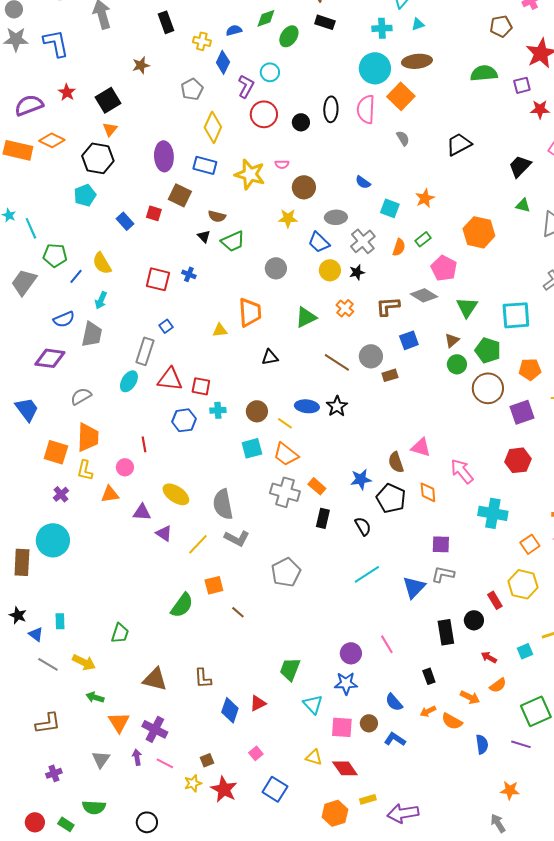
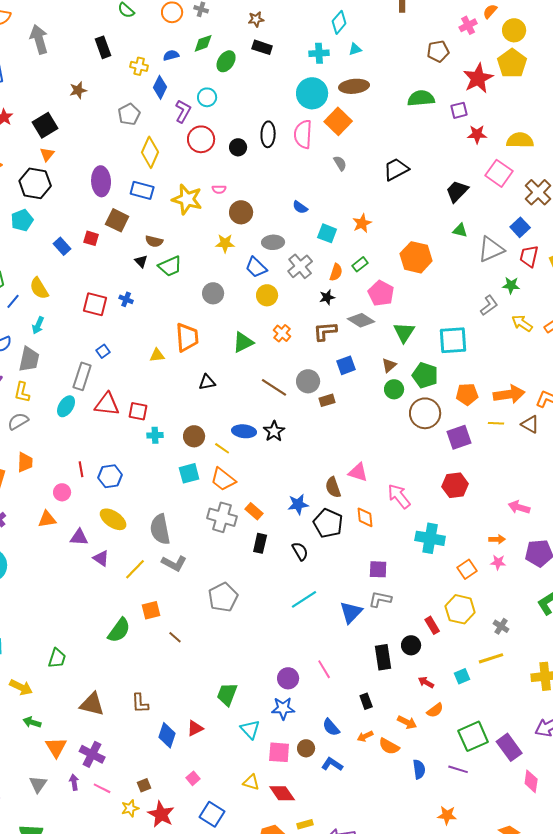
black star: (357, 272) -> (327, 297), moved
blue hexagon: (184, 420) -> (110, 476), moved
orange trapezoid: (88, 437) -> (25, 462), size x0.7
yellow L-shape: (85, 470) -> (22, 392), moved

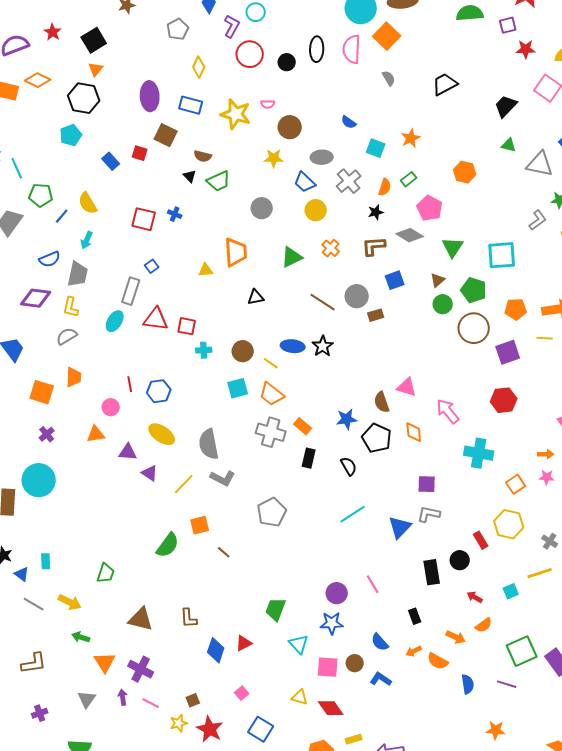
yellow diamond: (150, 152) -> (199, 67), size x0.7
gray triangle: (491, 249) -> (540, 164), turned 36
orange hexagon: (416, 257) -> (465, 172), size x0.7

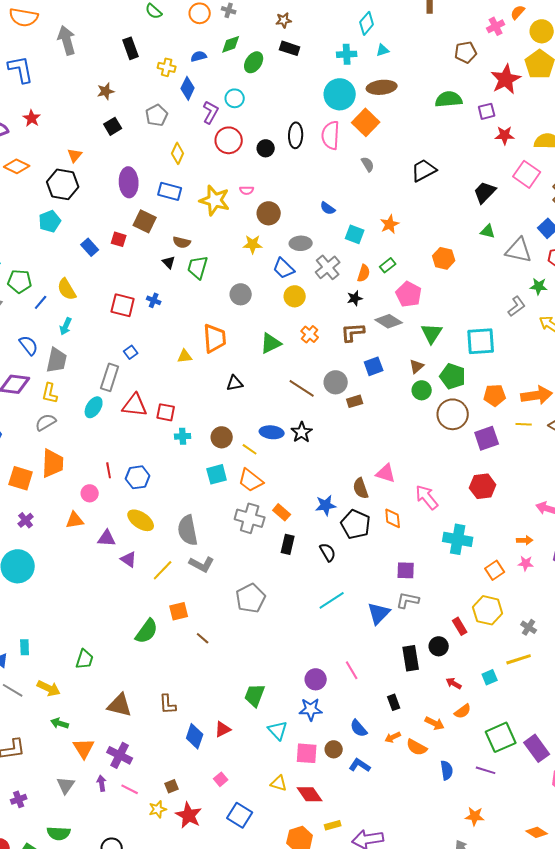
black square: (94, 40) -> (113, 126), moved, size x0.7
green trapezoid: (219, 181) -> (198, 267), turned 130
blue semicircle: (50, 259) -> (29, 345), turned -105
orange trapezoid: (74, 377) -> (53, 463), size x1.4

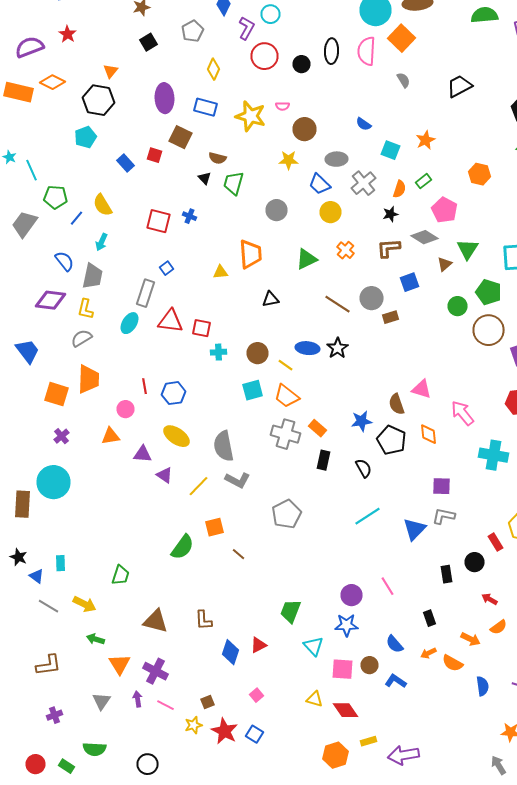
brown triangle: (417, 366) -> (444, 264), moved
black rectangle: (411, 658) -> (446, 574), size x0.7
blue square: (240, 815) -> (254, 734), moved, size x0.7

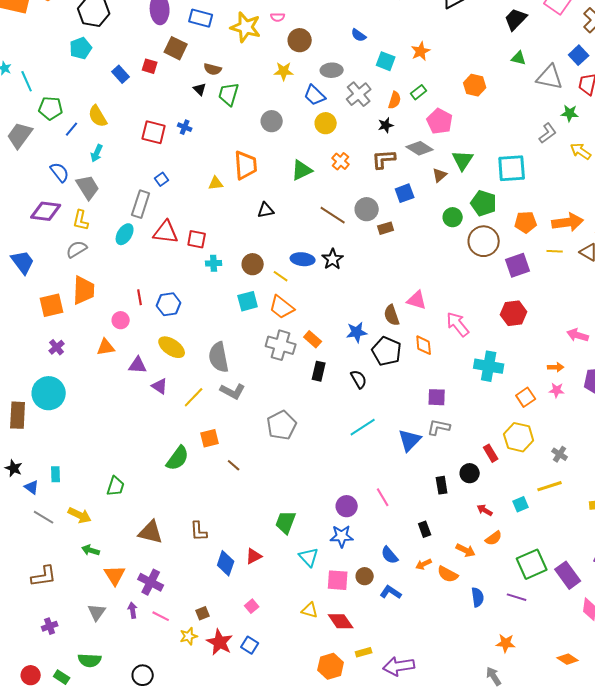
gray trapezoid: (92, 276) -> (88, 187), turned -44
orange square: (56, 394) -> (52, 305), turned -30

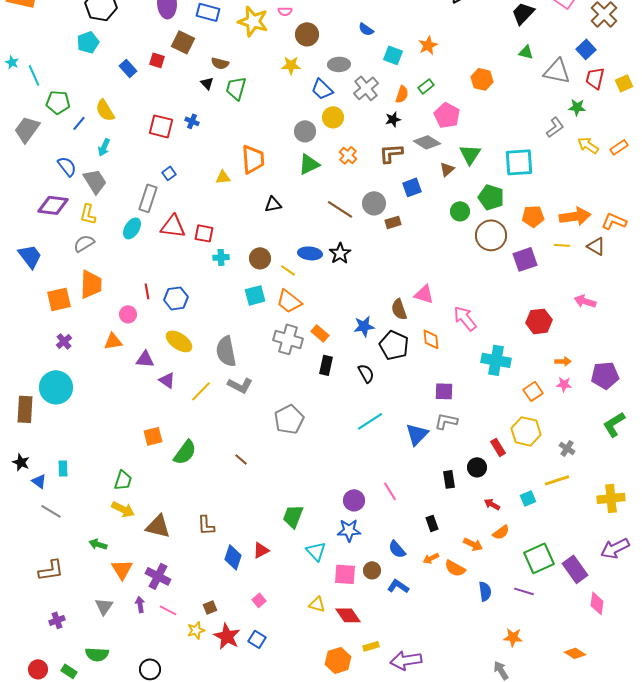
gray circle: (272, 121) -> (305, 131), moved
red hexagon: (514, 313) -> (539, 321), moved
pink arrow: (578, 335) -> (585, 301), moved
orange square: (210, 438) -> (153, 436), moved
yellow arrow: (80, 515) -> (123, 509), moved

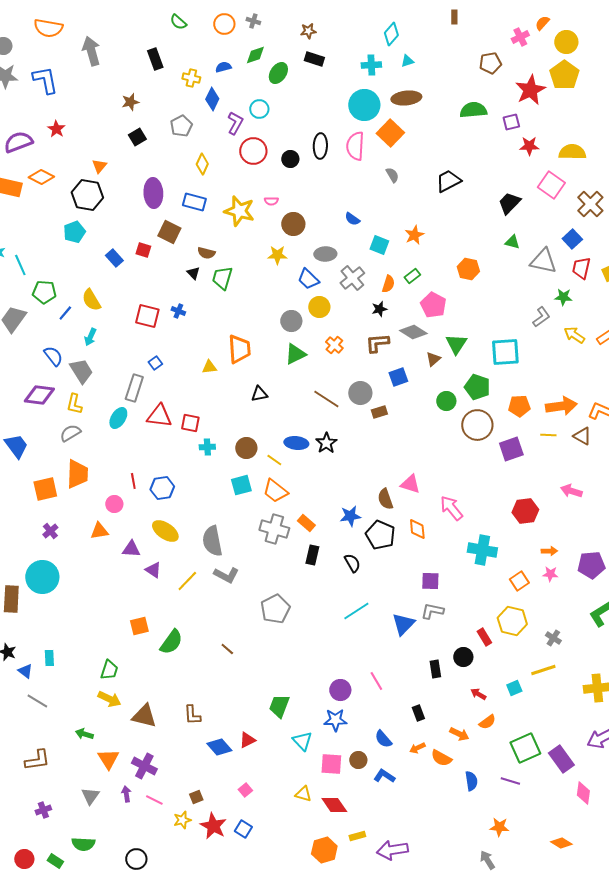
blue diamond: (233, 557) -> (219, 747), turned -60

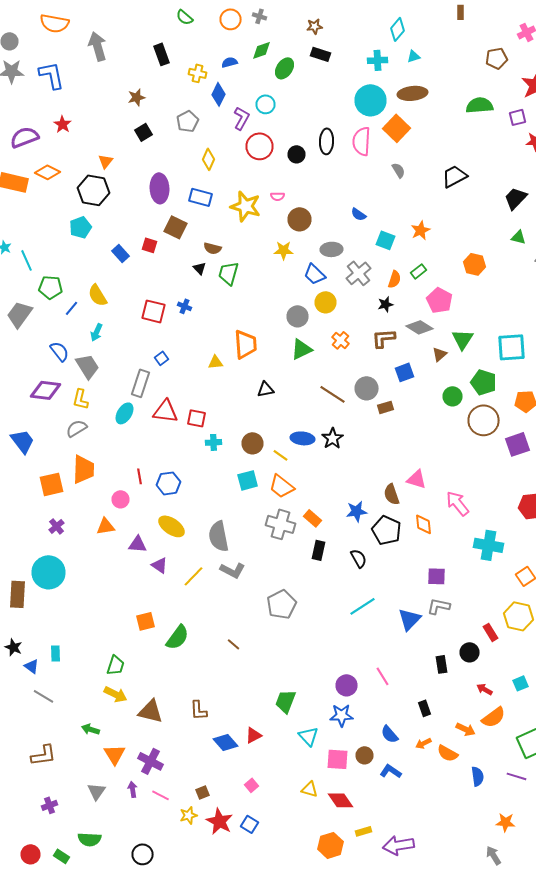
orange semicircle: (487, 722) -> (494, 717), size x1.4

